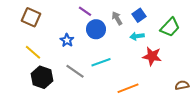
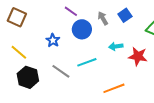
cyan arrow: (137, 36) -> (116, 46), moved

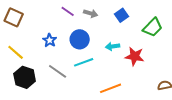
gray arrow: (103, 18) -> (91, 13), moved, turned 136
blue circle: (82, 29) -> (80, 39), moved

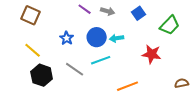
cyan arrow: (113, 46) -> (117, 38), moved

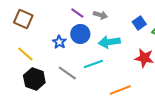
blue square: (139, 13) -> (139, 23), moved
blue circle: (97, 37) -> (80, 34), moved
cyan arrow: (117, 38) -> (109, 42), size x1.5

